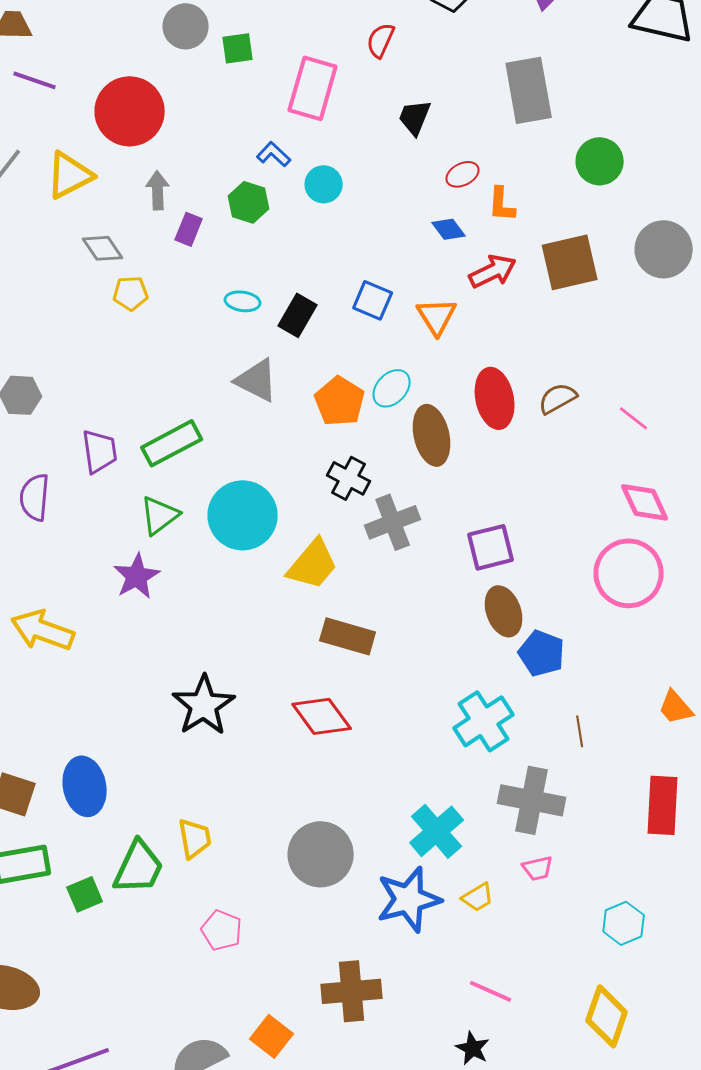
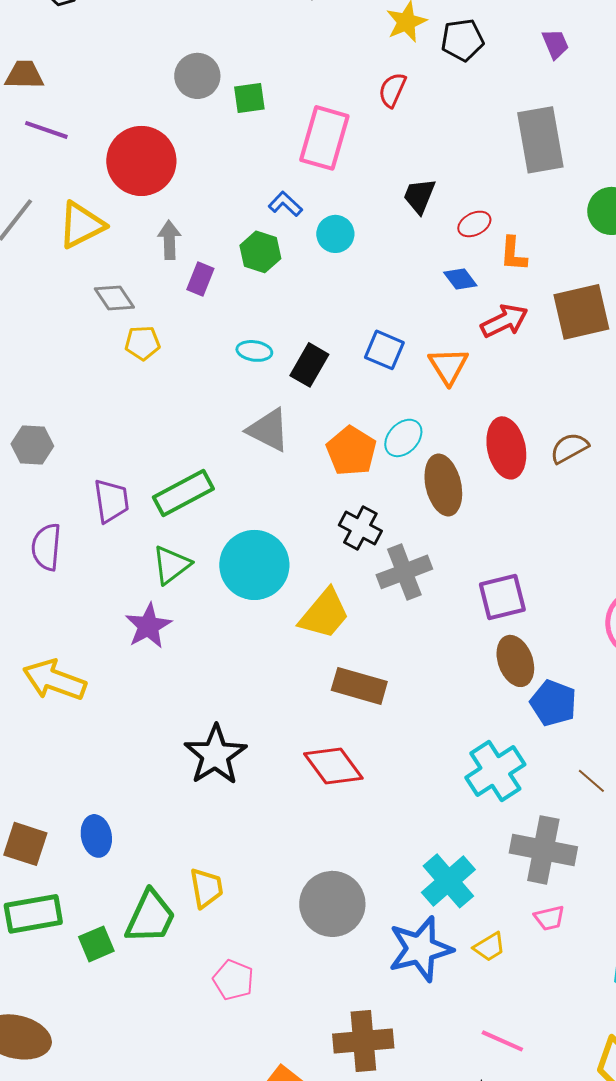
black trapezoid: (415, 117) -> (419, 196), moved
brown line: (580, 731) -> (591, 781), turned -40
blue ellipse: (85, 786) -> (96, 836), size x0.7

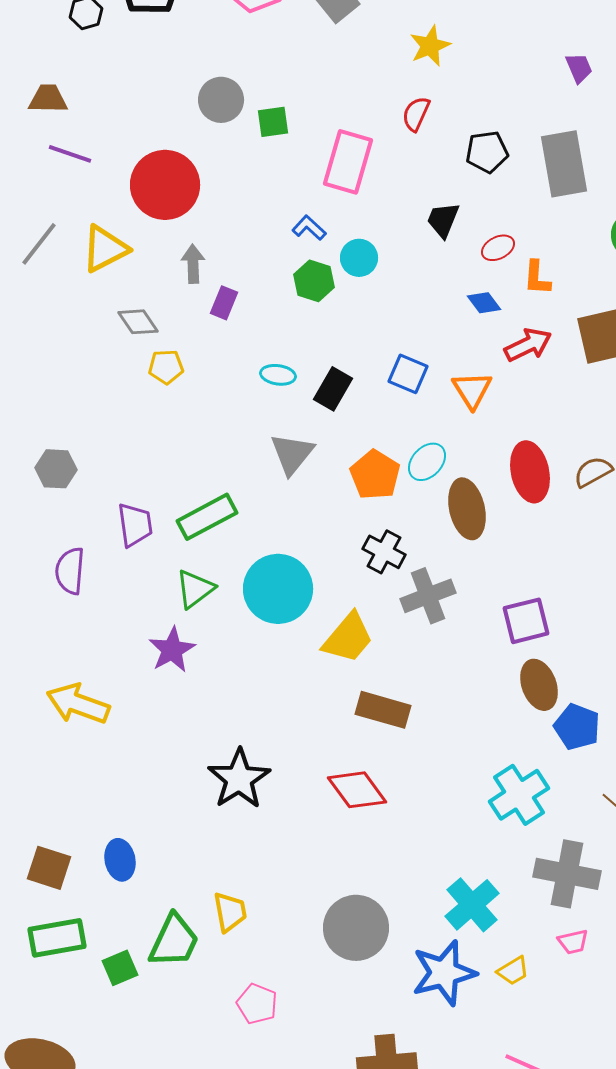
black pentagon: (462, 40) -> (487, 152), moved
green hexagon: (260, 252) -> (314, 281), moved
gray triangle: (268, 430) -> (292, 454), turned 42

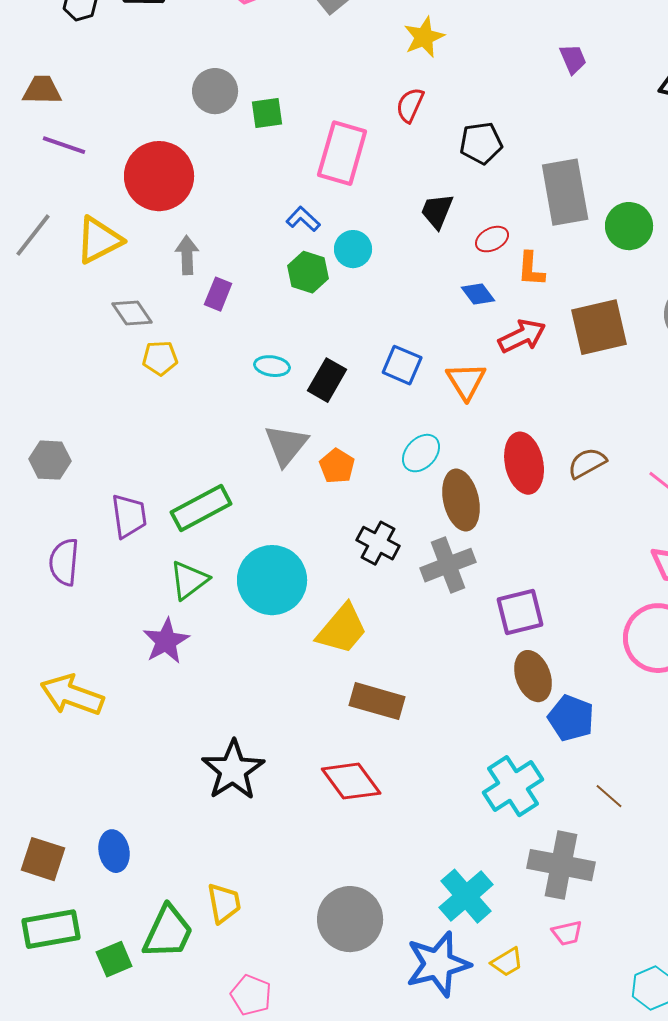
gray rectangle: (564, 164) -> (565, 192), moved
orange pentagon: (375, 475) -> (337, 466), moved, size x0.7
gray cross: (428, 596) -> (448, 565), moved

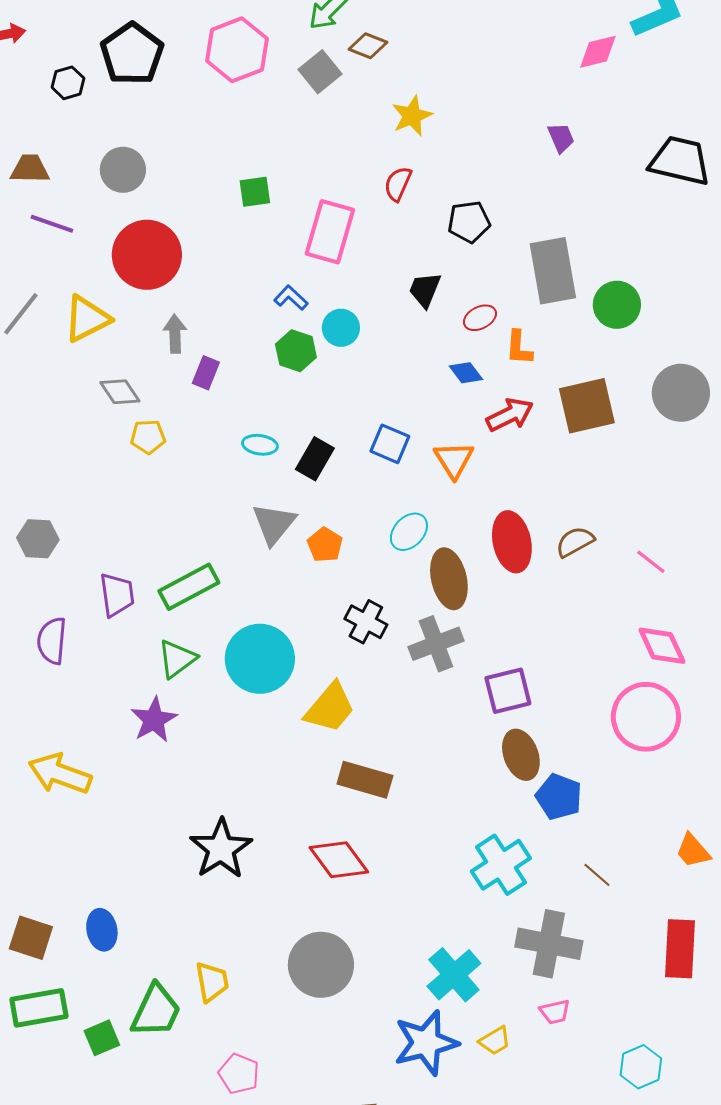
gray circle: (215, 91) -> (123, 170), moved
gray circle: (350, 919) -> (321, 965), moved

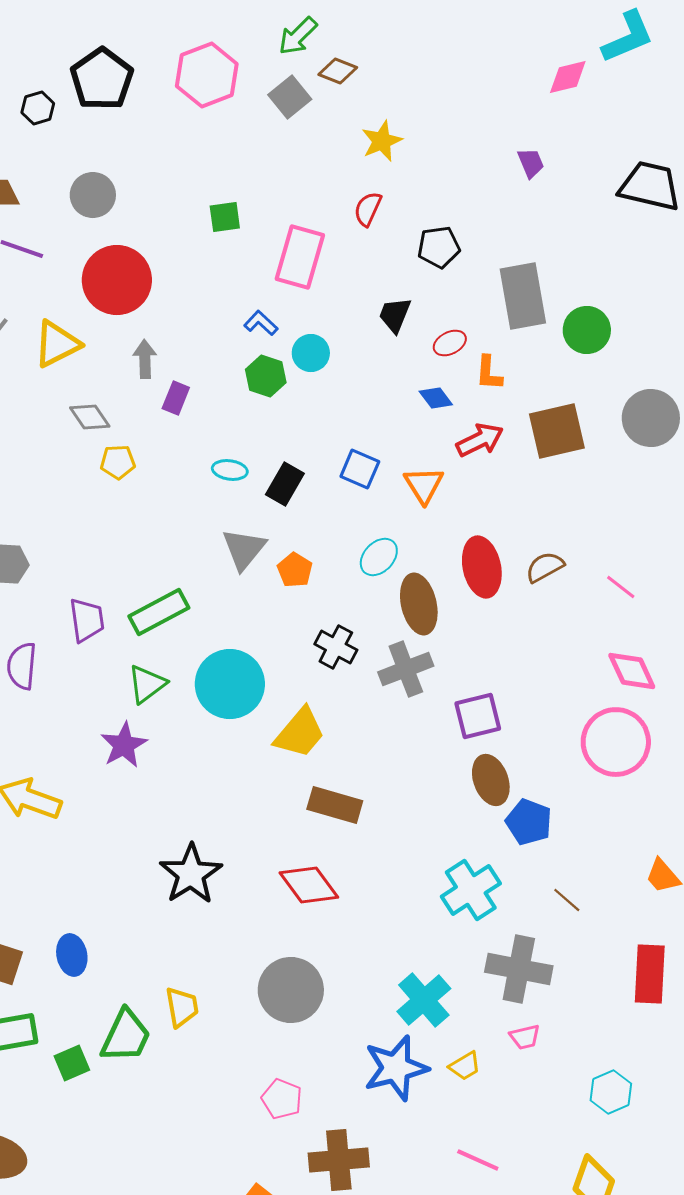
pink pentagon: (239, 1074) -> (282, 1099), moved

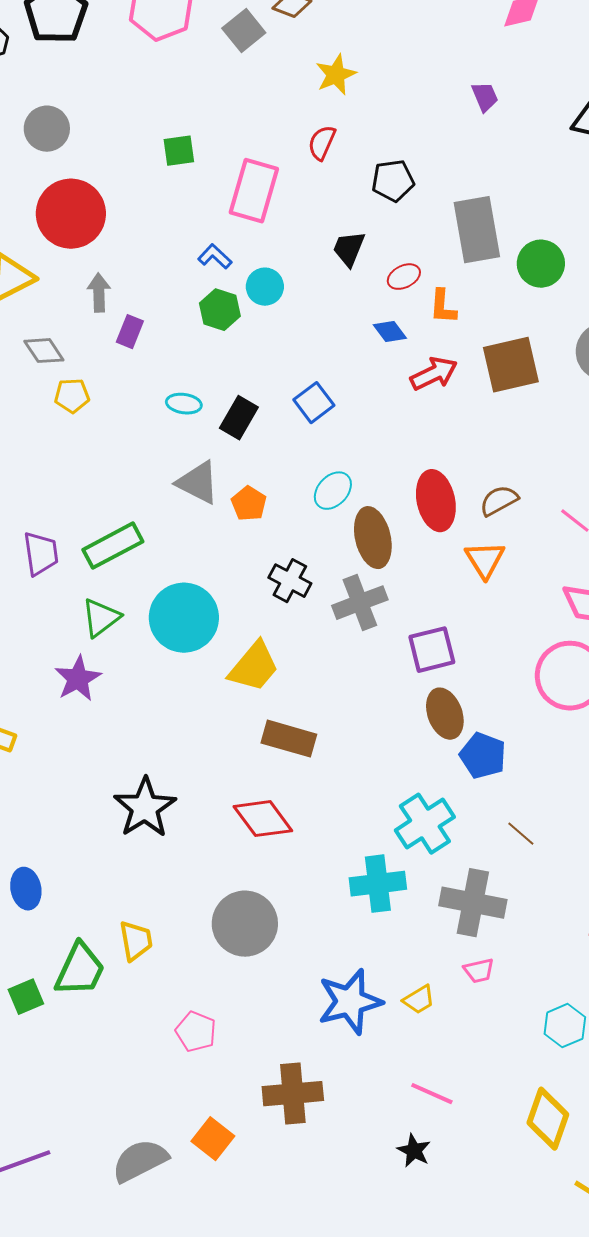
blue square: (360, 469) -> (314, 403), turned 30
orange triangle: (424, 485) -> (485, 560), moved
gray triangle: (244, 549) -> (198, 483), turned -42
cyan cross: (424, 1000) -> (378, 884), moved, turned 34
pink pentagon: (282, 1099) -> (196, 1032), moved

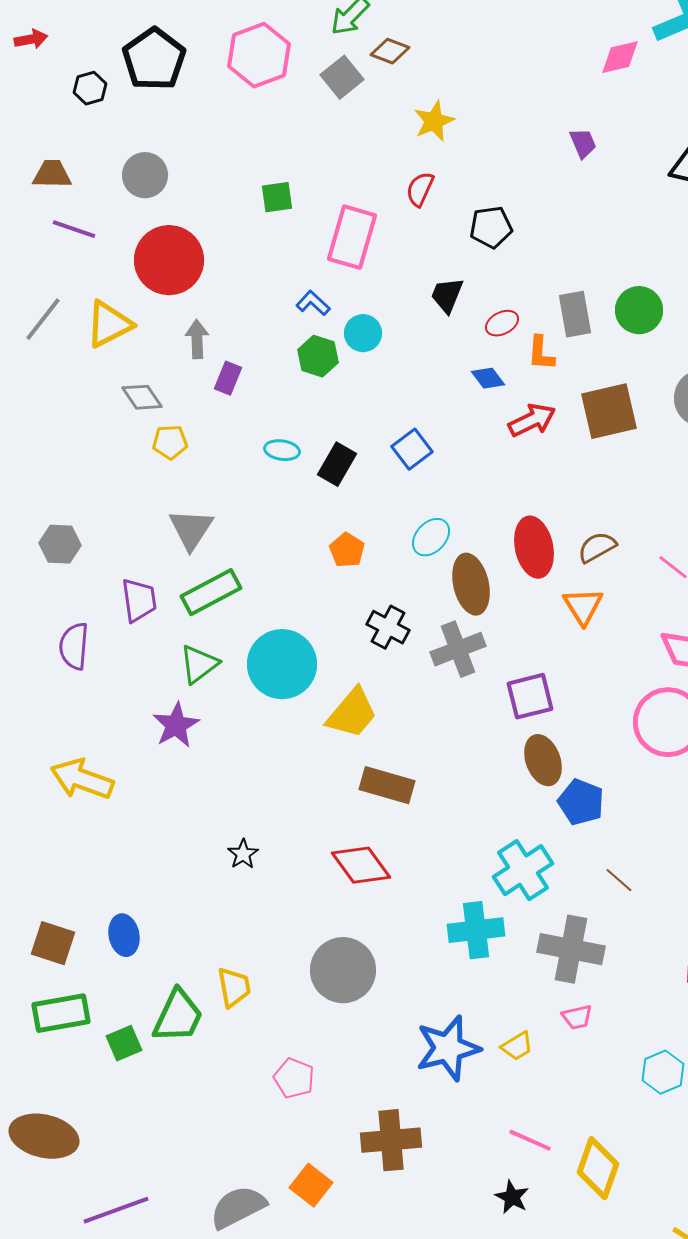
gray rectangle: (477, 230) -> (575, 314), moved, size x0.7
gray triangle: (198, 483) -> (191, 529), moved, turned 36
black star: (145, 808) -> (243, 854), size x0.5
yellow diamond: (548, 1119) -> (598, 1168), moved

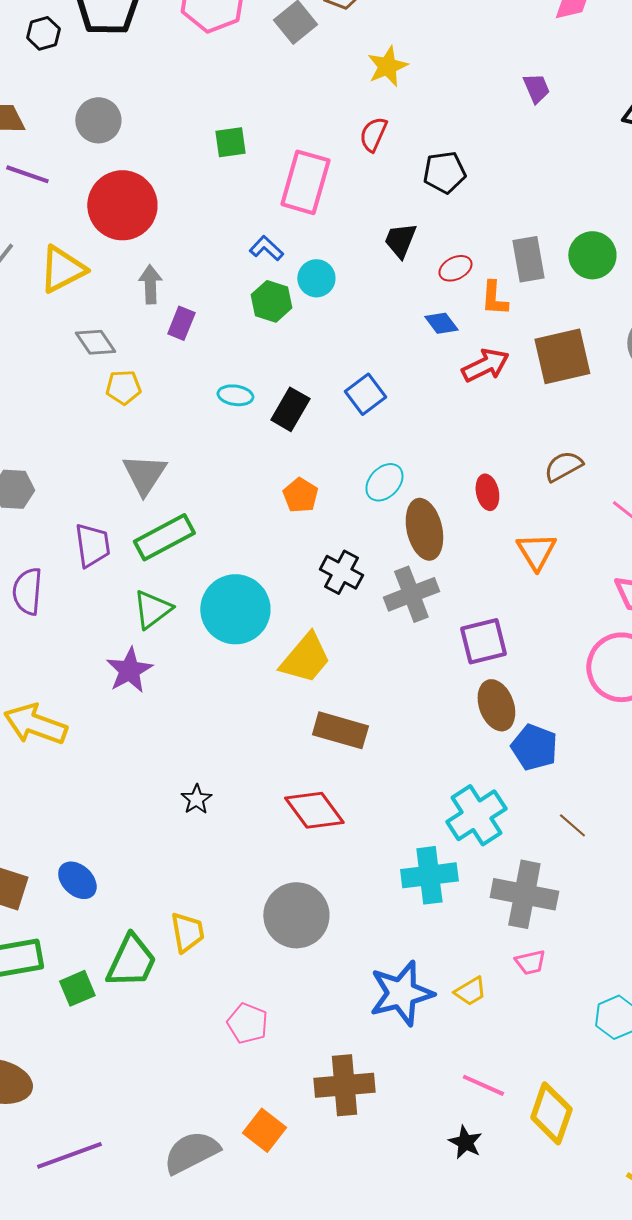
red ellipse: (534, 547) -> (487, 492), size x0.6
brown semicircle: (597, 547) -> (563, 466), moved
blue ellipse: (124, 935) -> (77, 880), turned -36

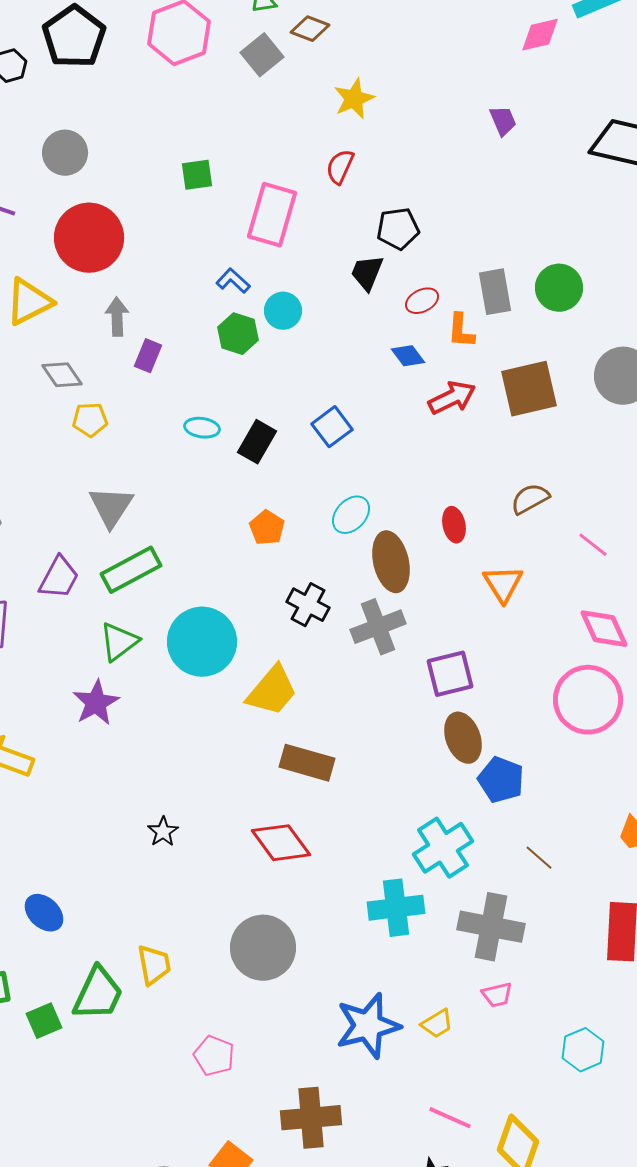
black pentagon: (444, 172) -> (398, 229), moved
purple trapezoid: (92, 545) -> (59, 578), turned 36

